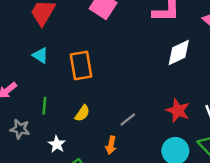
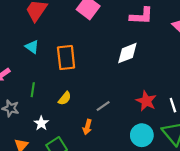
white diamond: (179, 53) -> (127, 53), moved

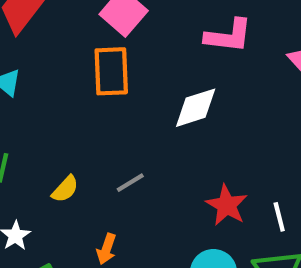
orange rectangle: (66, 58) -> (111, 71), moved
gray line: (103, 106) -> (130, 183), moved

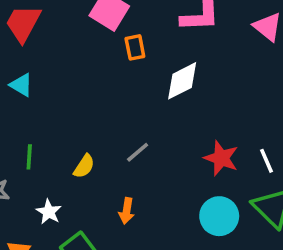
orange rectangle: (111, 71) -> (135, 47), moved, size x0.6

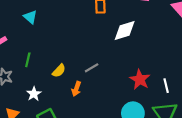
orange arrow: (127, 211) -> (76, 89), moved

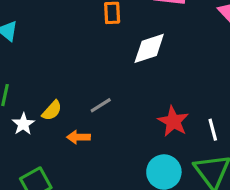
orange arrow: (76, 89) -> (78, 137), turned 72
white star: (34, 94) -> (23, 124), moved

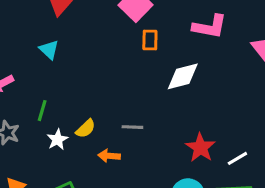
gray line: (101, 105) -> (132, 127), turned 30
white line: (213, 130) -> (237, 158), turned 70

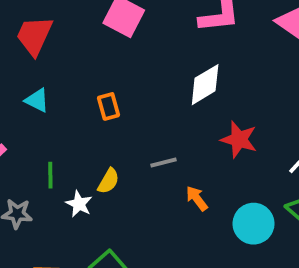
orange rectangle: (150, 40) -> (108, 106), moved
red star: (200, 148) -> (239, 139), moved
orange arrow: (109, 156) -> (197, 198), moved, turned 65

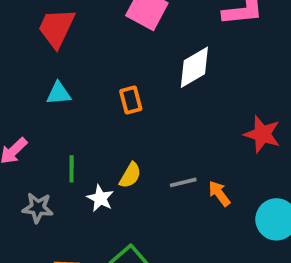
white diamond: (205, 85) -> (194, 67), moved
cyan triangle: (37, 100) -> (59, 93), turned -32
gray line: (163, 162) -> (183, 182), moved

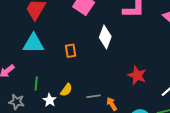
white diamond: (194, 67) -> (105, 37), turned -45
cyan triangle: (59, 93) -> (33, 43), size x1.6

